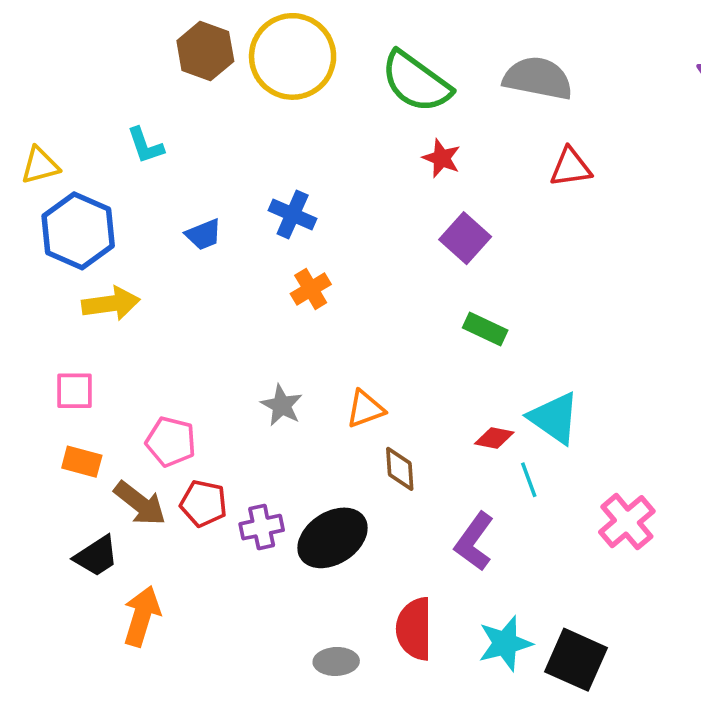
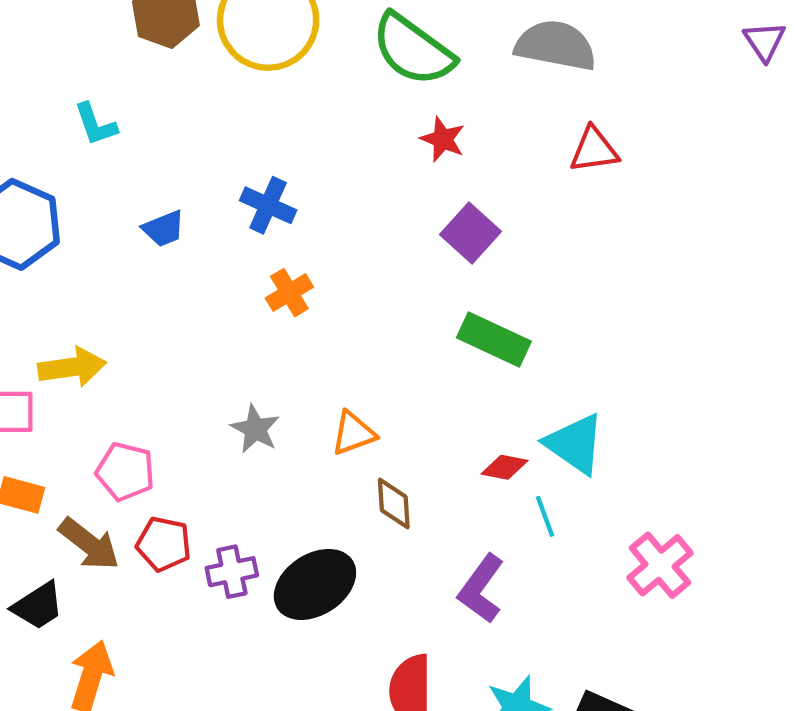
yellow arrow: (111, 304) -> (72, 367), moved
green rectangle: (485, 329) -> (494, 339), size x1.4

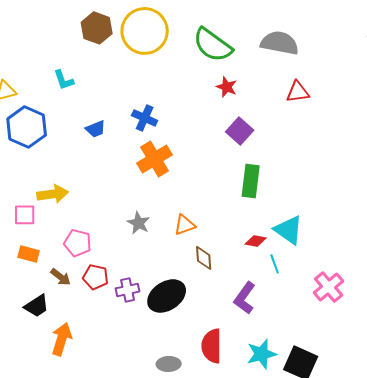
orange cross: (289, 293) -> (155, 159), size x1.6
green rectangle: (494, 339) -> (251, 181), turned 72
brown arrow: (89, 544) -> (61, 277), size x0.7

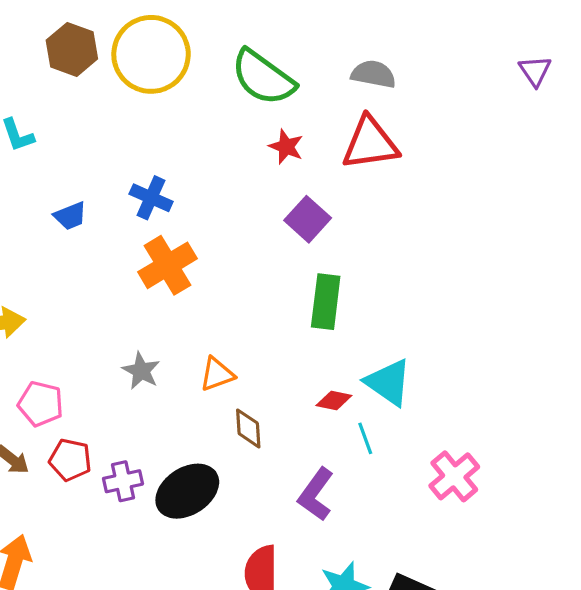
gray semicircle: (280, 43) -> (373, 74), size x0.7
red triangle: (298, 92) -> (370, 143), moved, size x1.5

